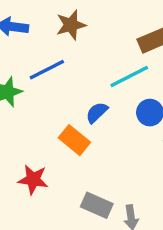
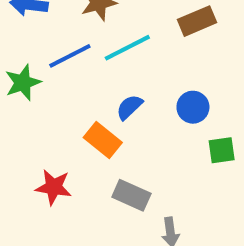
cyan line: (129, 76) -> (127, 48), moved
gray rectangle: (97, 205) -> (131, 195), moved

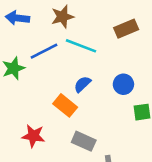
cyan line: (127, 48) -> (81, 46), turned 48

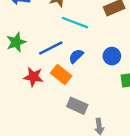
blue line: (44, 51) -> (51, 48), moved
red star: (33, 136) -> (33, 77), moved

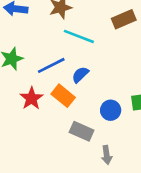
blue circle: (112, 56) -> (111, 110), moved
red star: (33, 77) -> (31, 98), turned 30

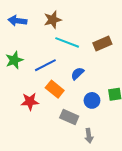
brown rectangle: (124, 19) -> (102, 43), moved
blue semicircle: (80, 75) -> (77, 74), moved
red star: (31, 98) -> (30, 101), moved, turned 30

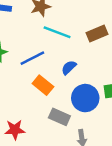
blue circle: (92, 100) -> (85, 98), size x1.5
red star: (30, 101) -> (15, 130), moved

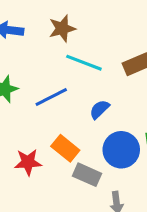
orange rectangle: (43, 85) -> (65, 148), moved
red star: (15, 130) -> (28, 162), moved

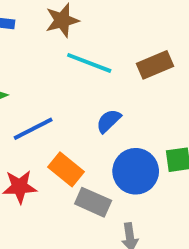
blue line: (51, 97) -> (33, 129), moved

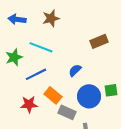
cyan line: (89, 63) -> (41, 47), moved

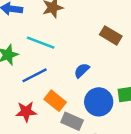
brown rectangle: (99, 41) -> (111, 35), turned 54

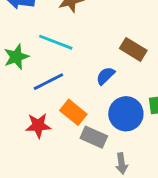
brown rectangle: (111, 35) -> (133, 49), moved

